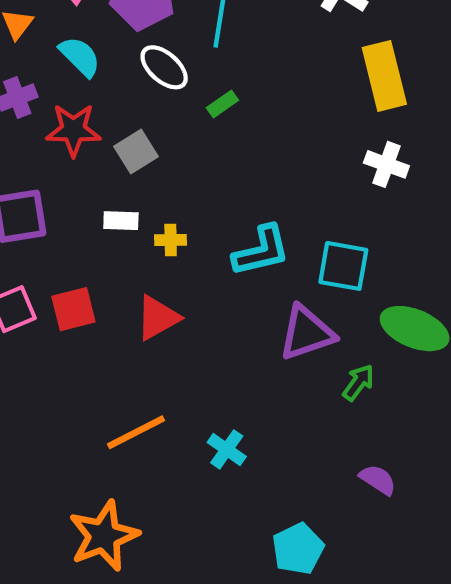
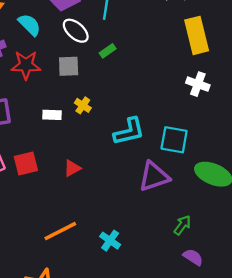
gray square: (136, 152) -> (69, 66), moved, turned 30
yellow cross: (171, 240) -> (83, 105), moved, turned 35
red triangle: (158, 318) -> (72, 168), size x0.7
green arrow: (358, 383) -> (182, 225), moved

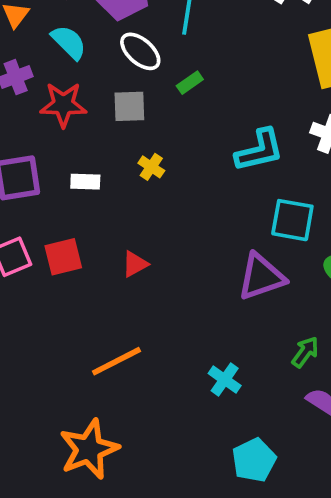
white rectangle: (52, 115) -> (85, 182), moved
cyan L-shape: (129, 131) -> (259, 150), moved
cyan cross: (110, 241) -> (225, 380), moved

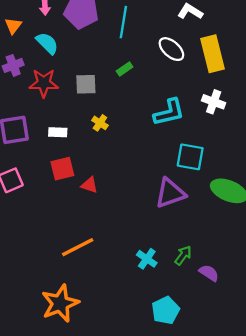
white ellipse: (140, 51) -> (171, 49), moved
red square: (63, 257) -> (62, 169), moved
red triangle: (135, 264) -> (89, 185), turned 48
green arrow: (305, 352) -> (183, 255), moved

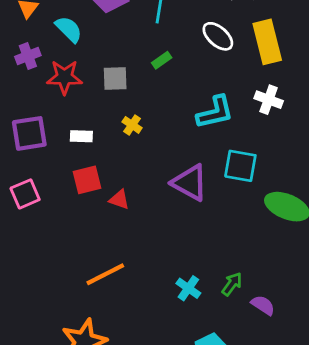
purple triangle: (170, 193) -> (190, 183), moved, turned 48

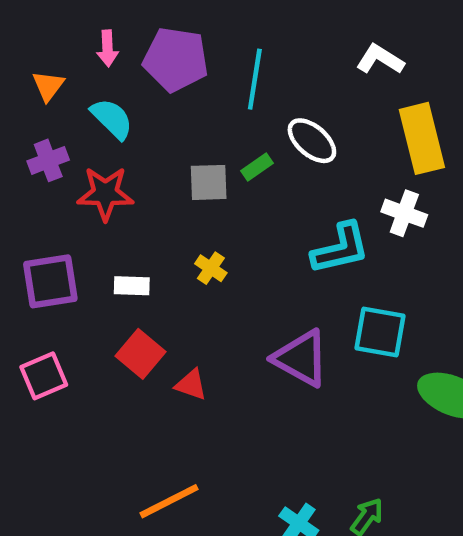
white ellipse: (218, 36) -> (312, 141), moved
gray square: (115, 79) -> (209, 182), moved
white cross: (269, 100) -> (404, 213), moved
red square: (87, 180) -> (140, 354), turned -36

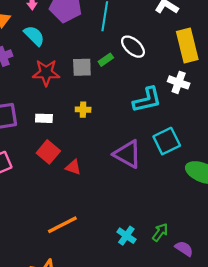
red star: (105, 193) -> (46, 73), moved
yellow cross: (211, 268) -> (83, 110), turned -32
cyan square: (380, 332) -> (167, 141), turned -36

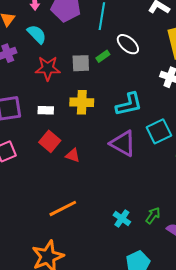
cyan L-shape: (147, 100) -> (129, 104), moved
yellow cross: (83, 110) -> (82, 102), size x1.6

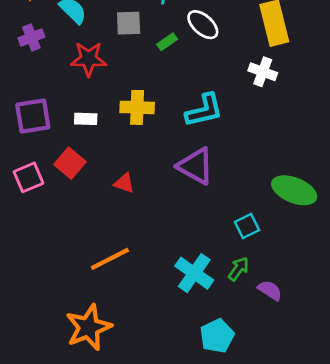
gray square: (81, 63) -> (129, 23), moved
cyan square: (159, 131) -> (247, 226), moved, size x0.7
red square: (50, 141) -> (70, 163), moved
cyan cross: (122, 219) -> (194, 273), size x1.5

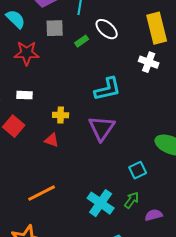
yellow cross: (137, 107) -> (61, 115), moved, size x0.7
purple triangle: (196, 166) -> (102, 128), turned 36
purple semicircle: (270, 290) -> (154, 215), turned -48

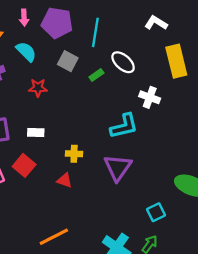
gray square: (55, 28) -> (68, 61), turned 30
red star: (27, 53) -> (38, 88), size x0.7
white cross: (149, 62) -> (150, 97), moved

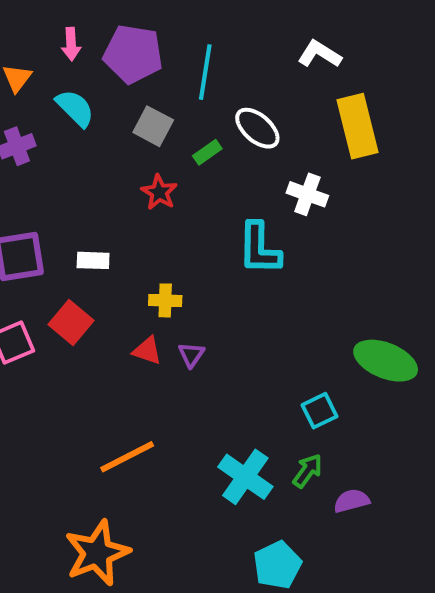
red star: (38, 88) -> (159, 192), moved, turned 30
cyan L-shape: (124, 126) -> (259, 248), turned 104
purple triangle: (118, 168) -> (191, 355), moved, size x0.5

